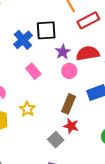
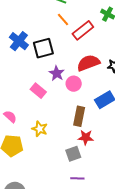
blue cross: (23, 40) -> (19, 41), moved
purple star: (63, 52) -> (57, 73), moved
gray square: (56, 140) -> (73, 154), turned 35

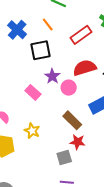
orange line: (63, 20) -> (48, 24), moved
blue cross: (19, 41) -> (17, 30), moved
brown rectangle: (79, 116) -> (72, 120), turned -60

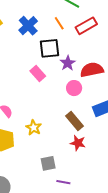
red rectangle: (81, 35) -> (86, 26), moved
purple star: (52, 76) -> (68, 63), moved
pink rectangle: (33, 92) -> (38, 74), moved
gray square: (64, 157) -> (48, 163), moved

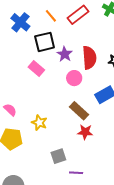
red semicircle: (92, 70) -> (89, 58), turned 105

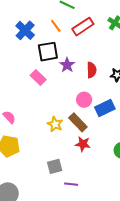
red semicircle: (89, 58) -> (92, 70), size x0.7
pink circle: (74, 78) -> (84, 100), moved
yellow star: (39, 123) -> (55, 124), moved

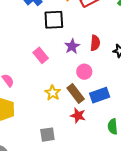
purple star: (67, 65) -> (72, 46), moved
pink rectangle: (38, 77) -> (41, 55), moved
blue rectangle: (105, 108) -> (100, 95), moved

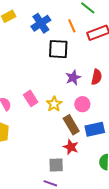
pink rectangle: (41, 55) -> (31, 98), moved
yellow star: (53, 93) -> (54, 104), moved
gray square: (47, 135) -> (56, 165), moved

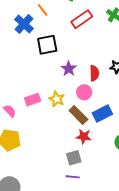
orange line: (72, 26) -> (43, 10), moved
red semicircle: (97, 77) -> (94, 73), moved
pink rectangle: (31, 98) -> (33, 100), turned -63

